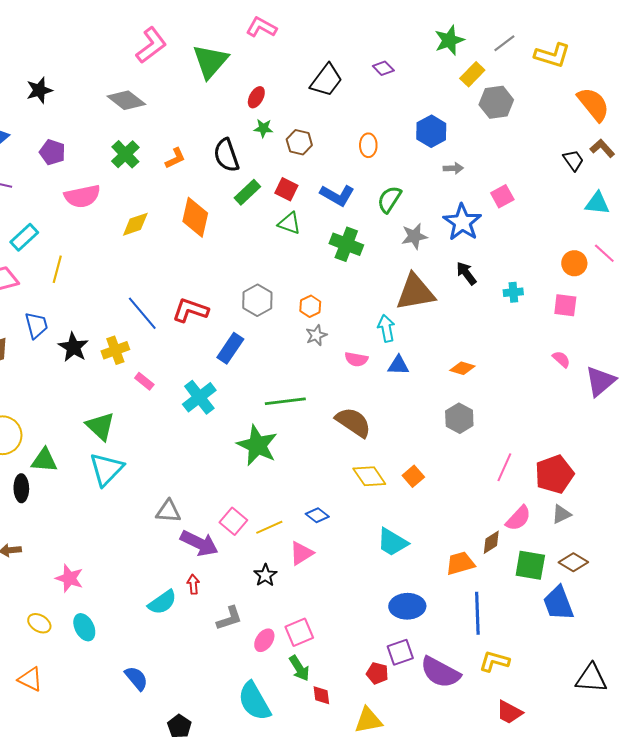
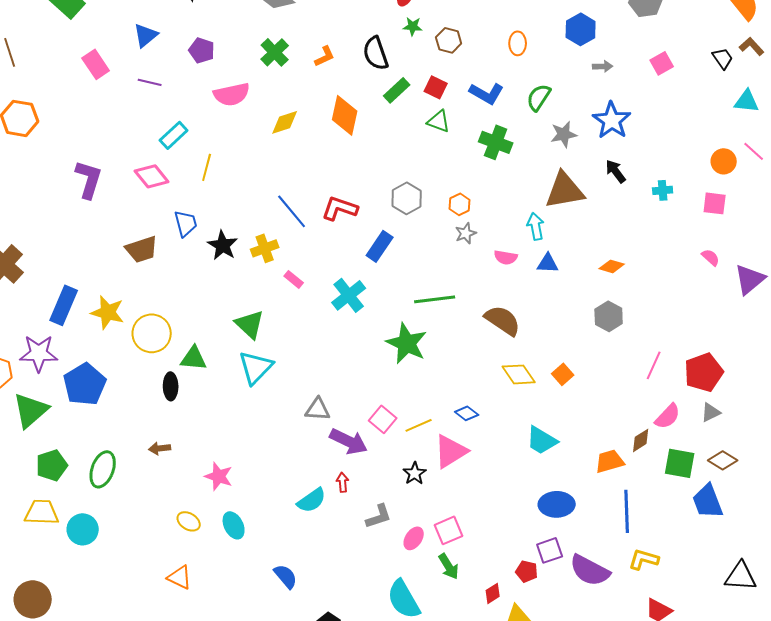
pink square: (502, 196) -> (662, 63), moved
pink triangle: (301, 553) -> (451, 451), size x1.4
red diamond: (321, 695) -> (493, 593), moved, turned 65

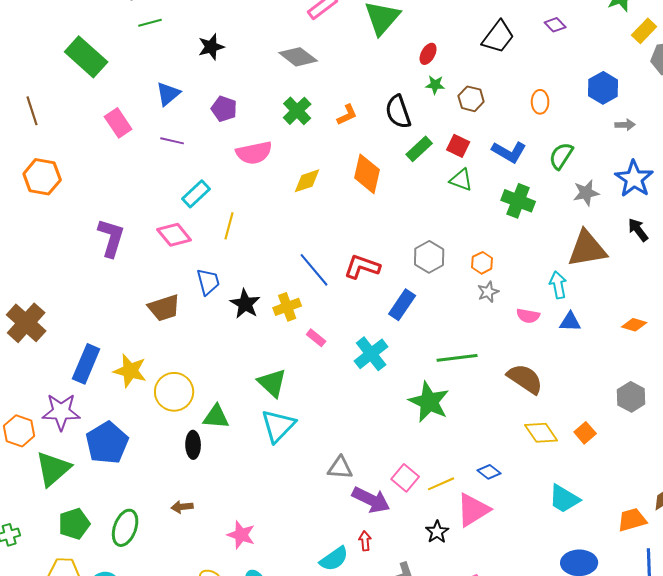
gray hexagon: (609, 316) -> (631, 397), moved

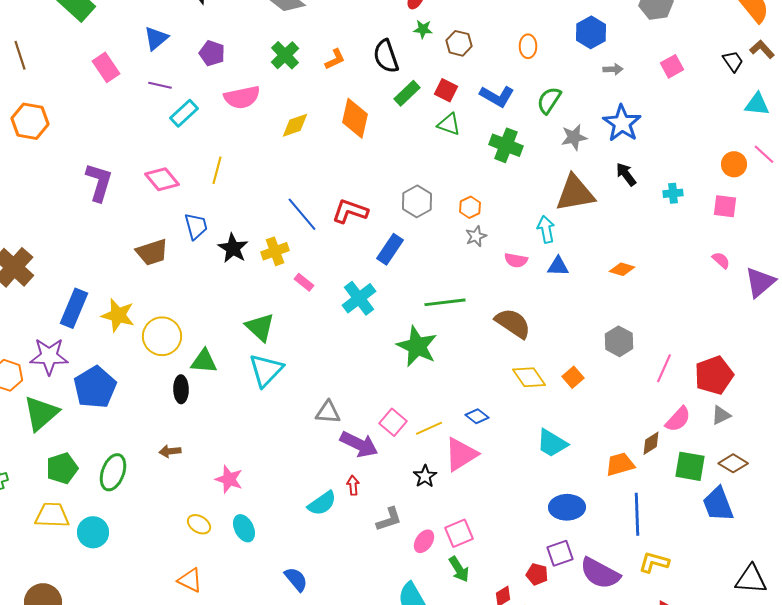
cyan rectangle: (196, 194) -> (184, 113), moved

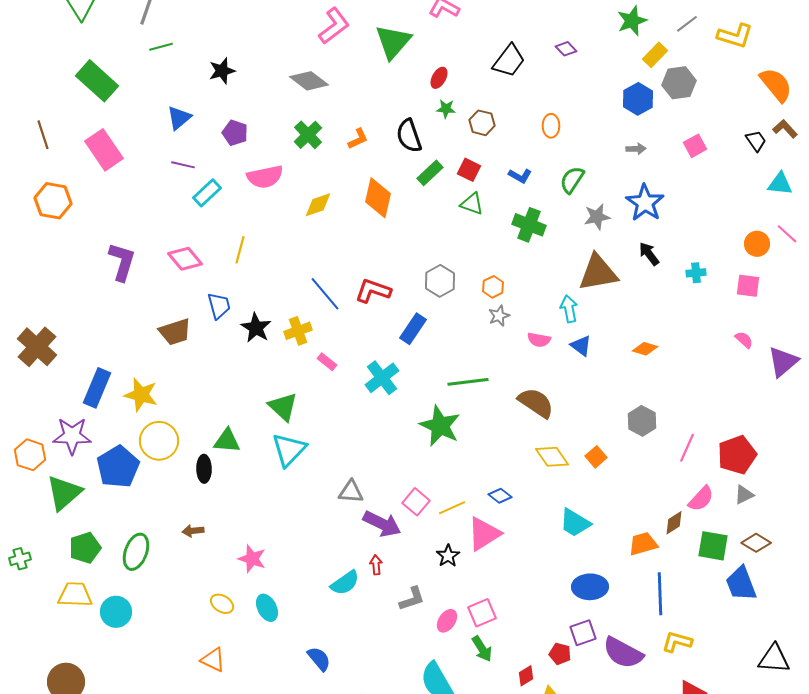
blue hexagon: (591, 32) -> (638, 99), moved
pink rectangle: (106, 67) -> (104, 150), moved, size x1.4
blue L-shape: (497, 96) -> (520, 176), size x0.7
blue triangle: (558, 266) -> (581, 346), turned 35
yellow circle: (162, 336) -> (159, 441), moved

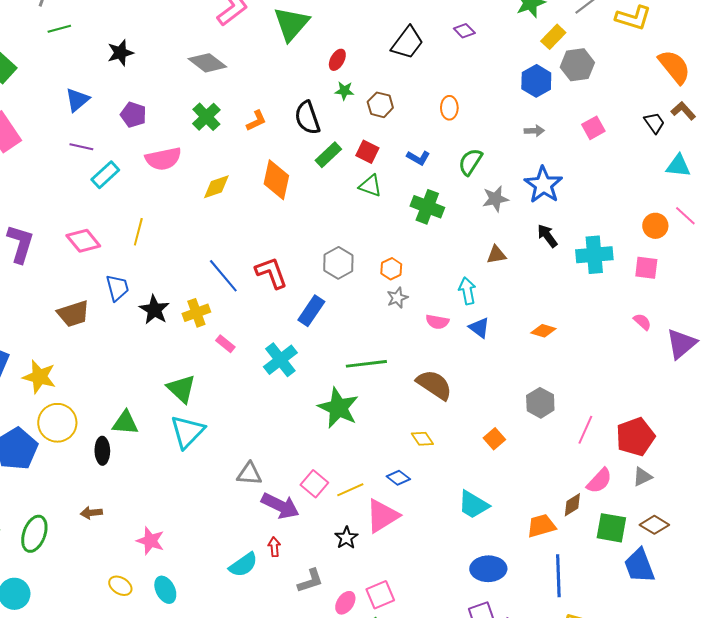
brown triangle: (598, 273) -> (496, 255), size x0.5
cyan cross: (696, 273) -> (594, 255), size x1.8
red L-shape: (373, 291) -> (271, 273), turned 51
yellow diamond: (552, 457) -> (422, 439), moved, size x0.7

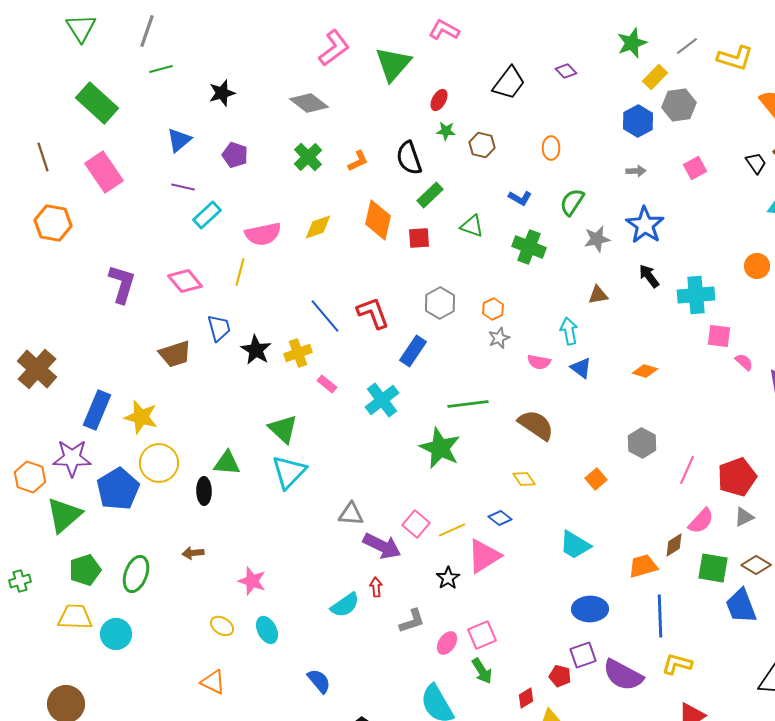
red square: (367, 152) -> (419, 238), moved, turned -30
pink semicircle: (163, 159) -> (263, 234), moved
pink square: (646, 268) -> (719, 336), moved

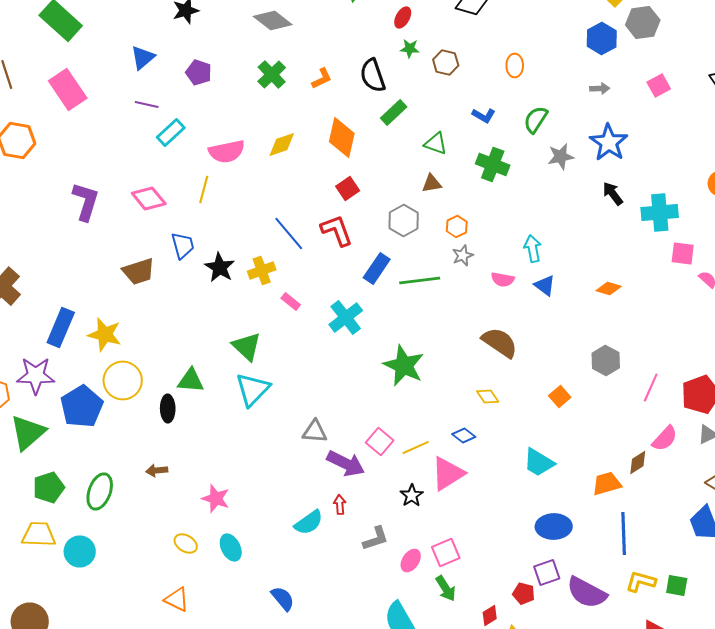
red square: (419, 238) -> (348, 188), moved, turned -30
brown triangle: (598, 295) -> (432, 184), moved
green line: (468, 404) -> (420, 280), moved
green square: (713, 568) -> (677, 586), moved, size x0.7

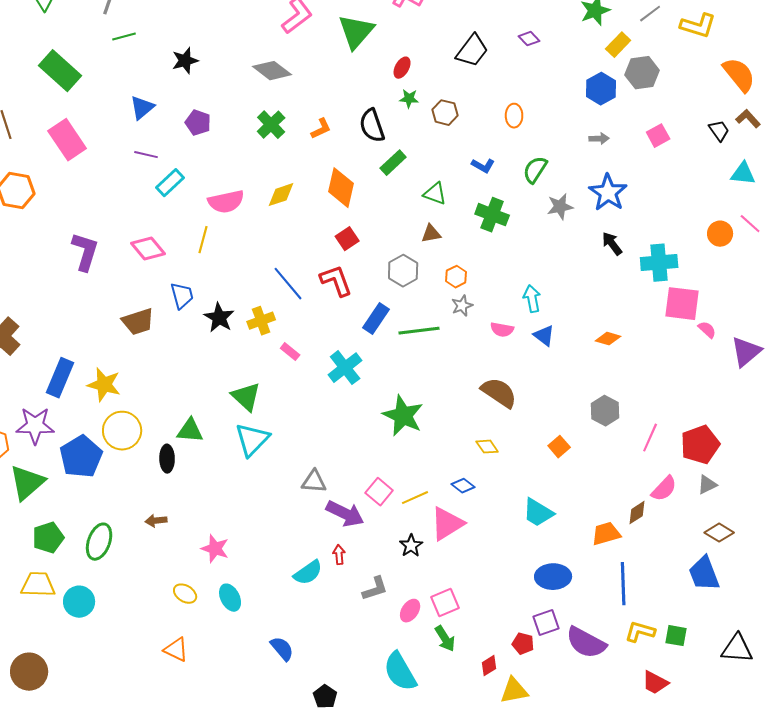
pink square: (683, 254) -> (682, 304), size x1.5

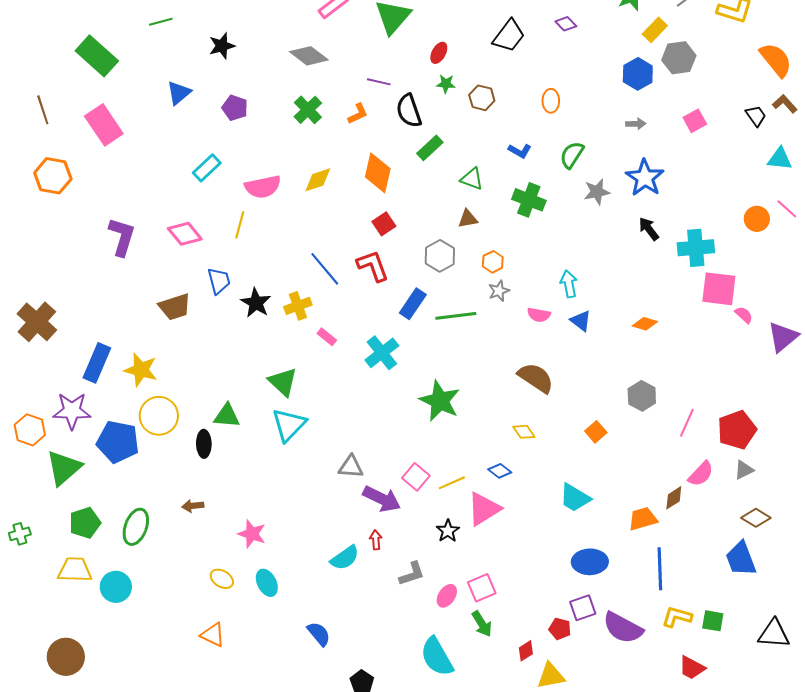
purple line: (146, 155) -> (379, 82), moved
blue pentagon: (81, 457) -> (118, 442), turned -30

